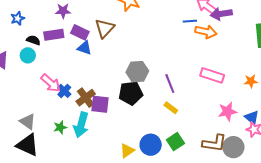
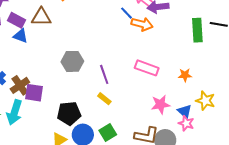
blue line: (190, 21) -> (127, 13), turned 48
brown triangle: (105, 28) -> (41, 17), turned 45
black pentagon: (131, 93) -> (69, 113), moved

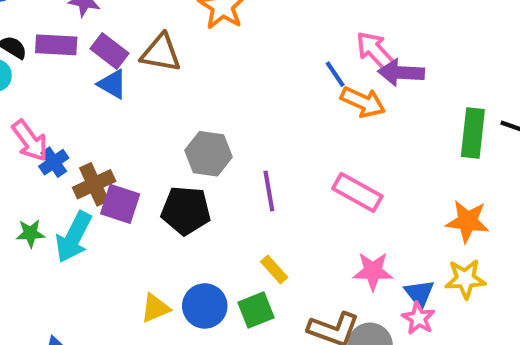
orange star: (185, 75) -> (467, 221), moved, size x1.5
yellow rectangle: (104, 99) -> (274, 269), moved
yellow star: (205, 101) -> (465, 279), turned -30
black pentagon: (69, 113) -> (186, 210), moved

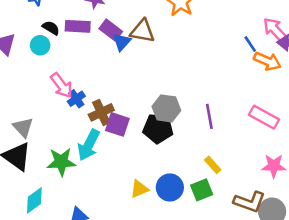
blue triangle: (112, 84) -> (122, 42), moved, turned 42
gray hexagon: (209, 154) -> (166, 108), moved
green star: (30, 233) -> (61, 162), moved, size x1.6

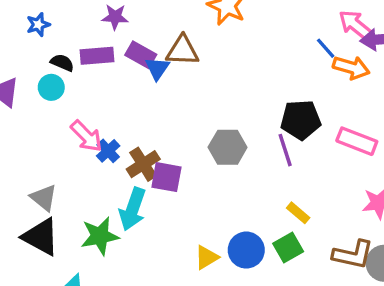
black pentagon: (158, 128) -> (301, 120), moved

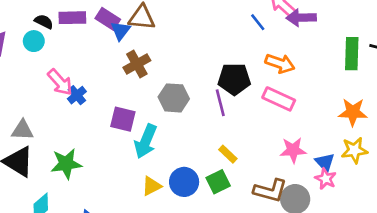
orange arrow: (351, 68) -> (280, 63), moved
brown cross: (143, 164) -> (137, 64), moved
gray triangle: (44, 198) -> (23, 130), turned -40
cyan arrow: (133, 209) -> (146, 141), moved

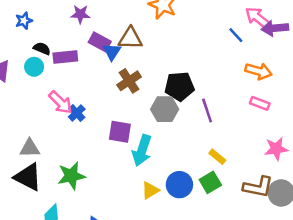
purple rectangle: (72, 18) -> (65, 57), moved
black pentagon: (234, 79) -> (179, 86), moved
pink rectangle: (279, 99) -> (260, 103), size x0.7

